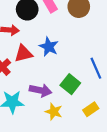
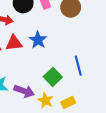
purple arrow: (40, 90) -> (24, 91), moved
yellow star: (54, 112) -> (46, 100), moved

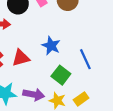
blue star: (38, 40) -> (51, 46), moved
red triangle: (14, 43) -> (21, 58), moved

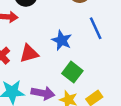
blue line: (85, 59) -> (96, 28), moved

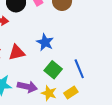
blue line: (96, 28) -> (79, 69), moved

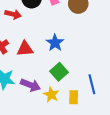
blue line: (79, 69) -> (92, 84), moved
yellow rectangle: (71, 92) -> (74, 97), turned -64

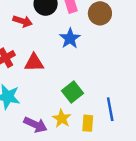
blue star: (55, 43) -> (70, 38), moved
purple arrow: (30, 85) -> (35, 125), moved

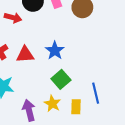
blue star: (70, 38) -> (55, 51), moved
purple arrow: (35, 125) -> (29, 110), turned -126

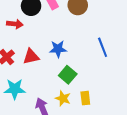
blue star: (55, 51) -> (58, 49), turned -30
blue line: (96, 93) -> (103, 47), moved

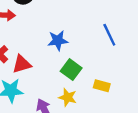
red triangle: (31, 57) -> (22, 64), moved
yellow rectangle: (85, 98) -> (102, 86), moved, turned -64

